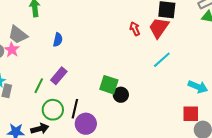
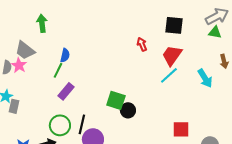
red trapezoid: (159, 28) -> (172, 55), moved
green line: (39, 86) -> (58, 70), moved
cyan arrow: (198, 87) -> (205, 78), moved, turned 36
red square: (191, 114) -> (181, 129), moved

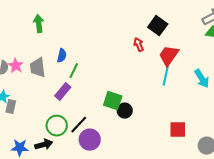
black square: (174, 25) -> (158, 26), moved, turned 30
gray trapezoid: (25, 50) -> (38, 68), moved, turned 45
green line: (58, 70) -> (74, 71), moved
cyan line: (169, 75) -> (166, 76), turned -36
black line: (82, 124) -> (79, 125), turned 30

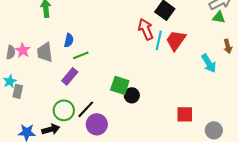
red arrow: (139, 45) -> (146, 29), size x1.5
green line: (74, 71) -> (81, 55), turned 42
cyan line: (166, 76) -> (159, 40), moved

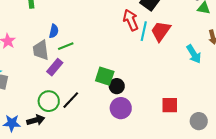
gray trapezoid: (45, 52) -> (41, 50), moved
purple circle: (97, 124) -> (121, 108), moved

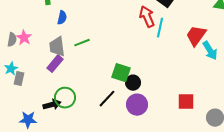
blue semicircle: (54, 31) -> (62, 18), moved
red trapezoid: (161, 31) -> (196, 36), moved
purple rectangle: (55, 67) -> (55, 64), moved
black line: (71, 100) -> (107, 99), moved
black arrow: (36, 120) -> (52, 105), moved

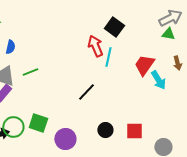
green square: (121, 73) -> (38, 123), moved
black circle: (133, 83) -> (105, 130), moved
black line: (107, 99) -> (86, 92), moved
purple circle: (137, 105) -> (65, 139), moved

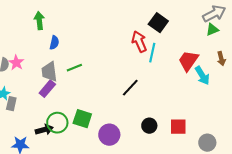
green triangle: (168, 34) -> (212, 30), turned -32

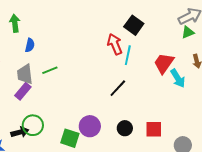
black line: (130, 88) -> (118, 88), moved
green square: (82, 119) -> (70, 138), moved
purple circle: (109, 135) -> (90, 126), moved

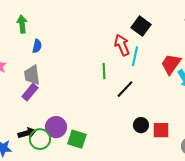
green line: (50, 70) -> (104, 71), moved, turned -70
green circle: (33, 125) -> (40, 139), moved
purple circle: (90, 126) -> (56, 127), moved
black circle: (125, 128) -> (141, 125), moved

